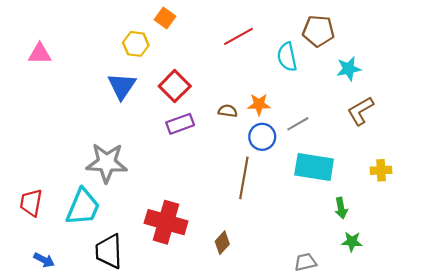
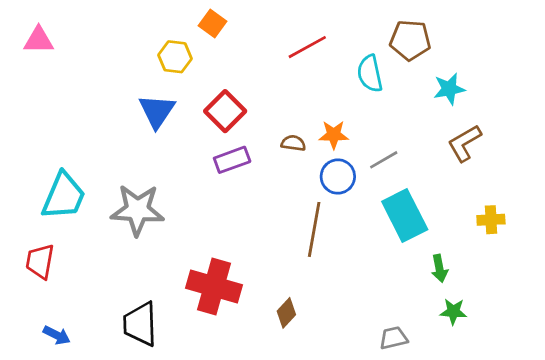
pink triangle: (40, 54) -> (39, 40), moved
cyan rectangle: (314, 167) -> (405, 215), turned 54
cyan trapezoid: (83, 207) -> (64, 196), moved

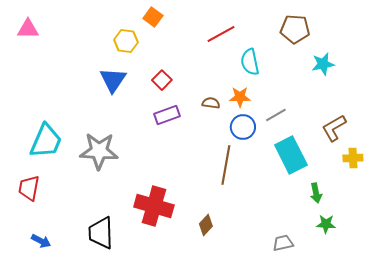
cyan semicircle: (370, 74) -> (250, 62), moved
red square: (225, 111) -> (162, 80), size x0.7
brown L-shape: (464, 143) -> (334, 128), moved

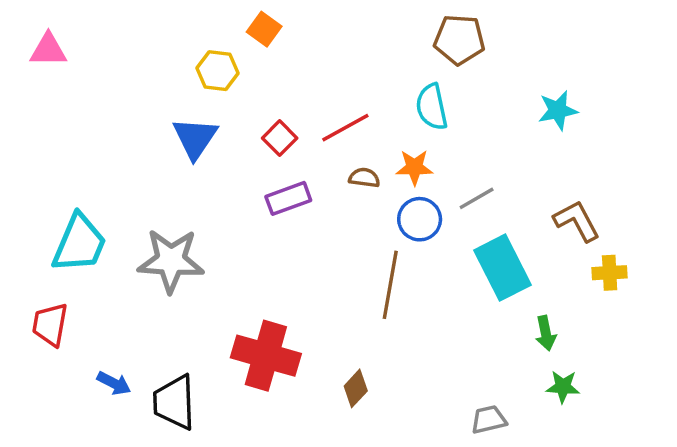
brown pentagon: (295, 29) -> (459, 40), moved
red line: (221, 34) -> (345, 128), moved
brown L-shape: (334, 128) -> (577, 221), turned 92
blue arrow: (41, 241) -> (114, 383), moved

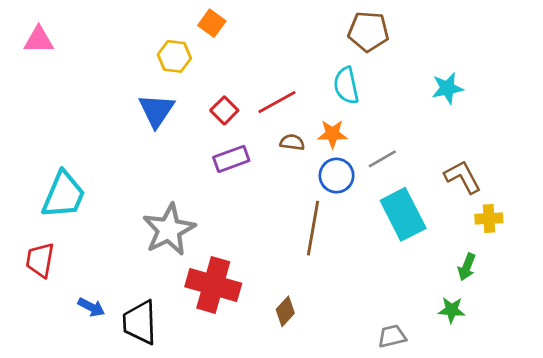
gray star: (171, 261) -> (169, 230), moved, turned -30
green arrow: (546, 333) -> (467, 267), moved, turned 32

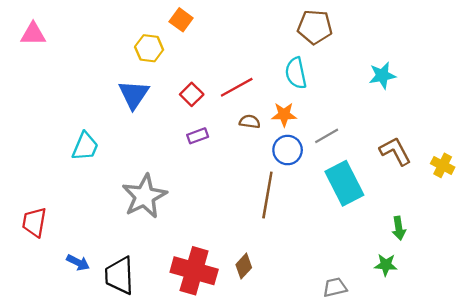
purple rectangle: (231, 159) -> (198, 136), size x0.7
cyan trapezoid: (64, 195) -> (85, 146), moved, size x0.7
yellow cross: (489, 218) -> (443, 165), moved, turned 30
green arrow: (467, 267) -> (399, 228), turned -30
red cross: (213, 285) -> (194, 271), moved

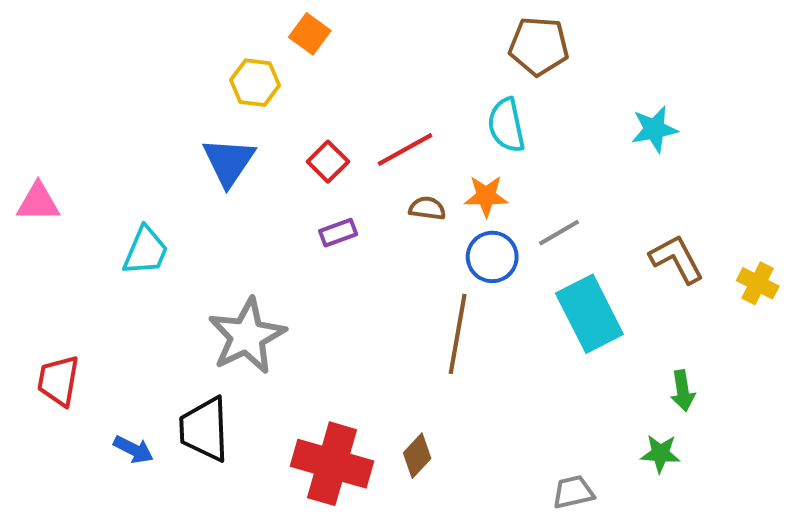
pink triangle: (33, 34) -> (38, 202), moved
black trapezoid: (119, 276) -> (204, 429), moved

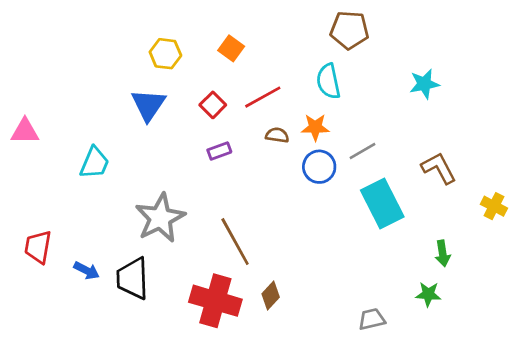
orange square: (310, 34) -> (231, 48), moved
yellow cross: (758, 283) -> (494, 206), moved
brown line: (458, 334) -> (235, 242), moved, turned -39
blue arrow: (133, 449) -> (87, 271), moved

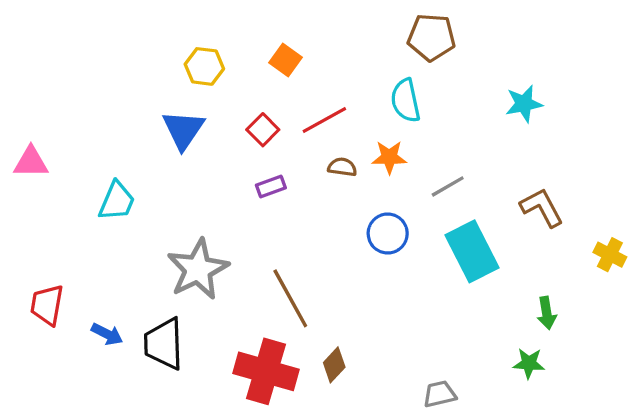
blue circle: (319, 167) -> (388, 234), moved
gray trapezoid: (372, 319) -> (440, 394), moved

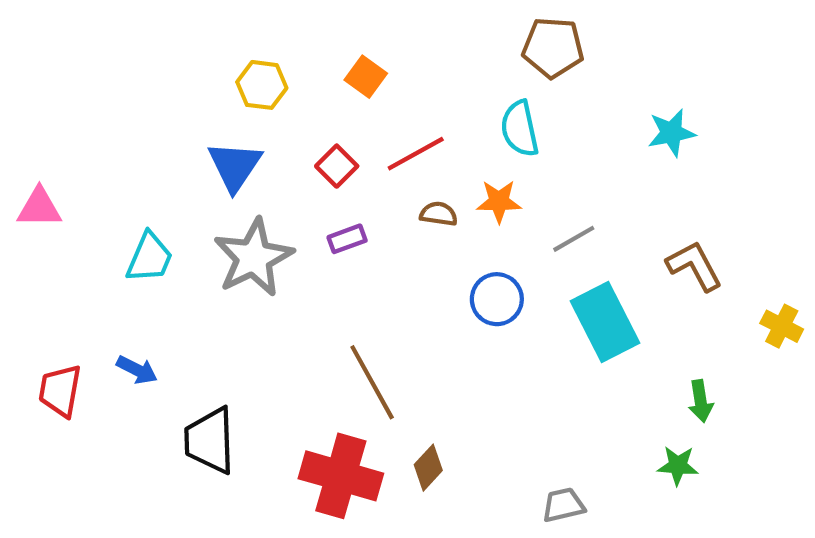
gray star: (198, 269) -> (254, 258), moved
blue arrow: (107, 334) -> (137, 370), moved

